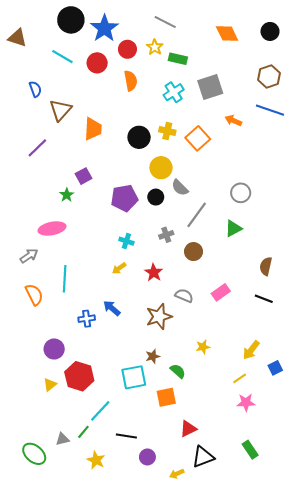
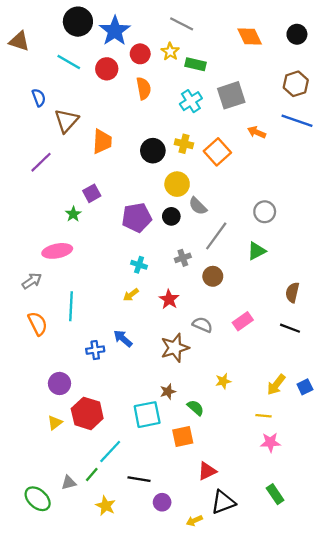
blue square: (275, 368) -> (305, 387), moved
yellow line: (240, 378) -> (264, 416), turned 40

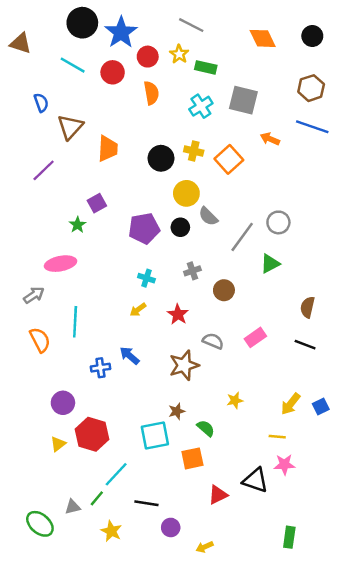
gray square: (231, 95) -> (243, 100), turned 32
gray line: (216, 236) -> (242, 237), moved
green rectangle: (275, 494) -> (289, 537), moved, turned 42
black triangle: (223, 502) -> (255, 480), moved, turned 40

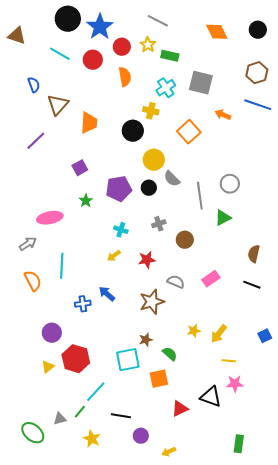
yellow cross: (194, 151) -> (151, 111), moved
green star: (77, 225) -> (86, 201), moved
gray line: (242, 237) -> (200, 196), turned -44
red star: (178, 314) -> (147, 260), turned 30
yellow arrow: (291, 404) -> (219, 334), moved

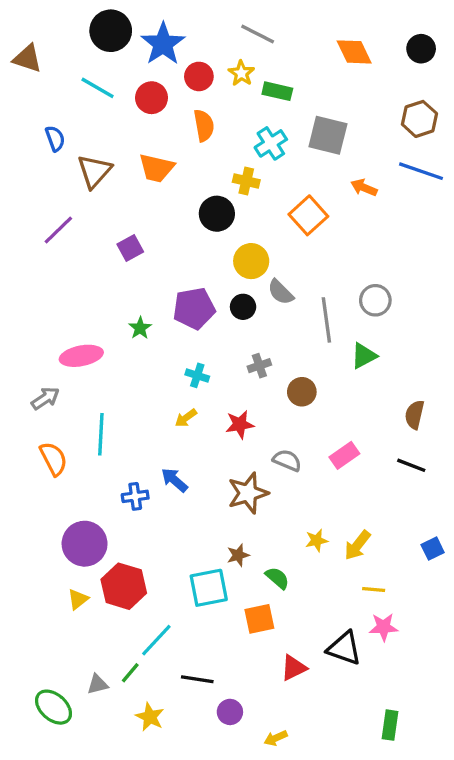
orange trapezoid: (89, 123) -> (156, 168), moved, turned 100
purple square: (80, 168) -> (130, 248), moved
purple circle: (52, 333) -> (85, 544), size x1.4

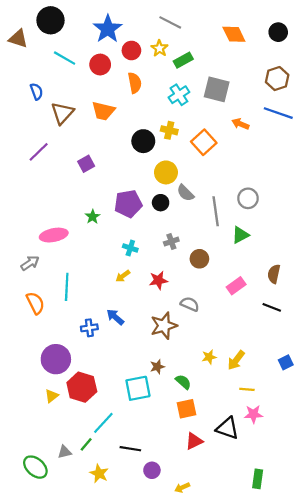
black circle: (111, 31) -> (50, 20), moved
green rectangle: (277, 91) -> (183, 60), turned -42
yellow cross: (246, 181) -> (169, 130), moved
pink rectangle: (344, 455) -> (236, 286), moved
orange square: (259, 619) -> (186, 409), moved

